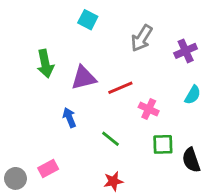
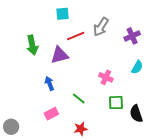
cyan square: (88, 20) -> (63, 14), turned -32
red line: (120, 88) -> (76, 36), moved
pink rectangle: (48, 169) -> (51, 114), moved

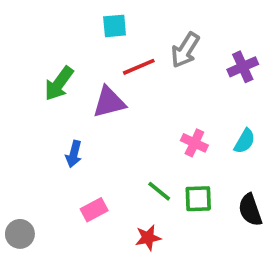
green arrow: (32, 45) -> (59, 84), turned 48
cyan semicircle: (137, 67) -> (245, 141), moved
blue arrow: (49, 83) -> (74, 154), moved, turned -144
green line: (79, 99) -> (159, 191), moved
green square: (116, 103) -> (198, 199), moved

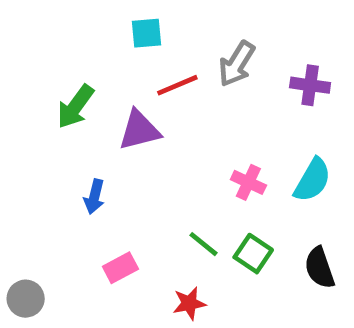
purple cross: (243, 67) -> (310, 85), turned 32
cyan semicircle: (245, 141) -> (312, 180), size x1.4
green square: (198, 199) -> (253, 254), turned 36

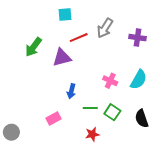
blue arrow: (94, 197) -> (71, 91), moved
green line: (203, 244) -> (90, 108), turned -40
red star: (189, 303) -> (92, 134), moved

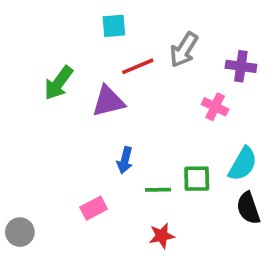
cyan semicircle: (139, 80) -> (243, 164), moved
pink cross: (110, 81) -> (215, 107), moved
green square: (112, 112) -> (197, 179), moved, turned -35

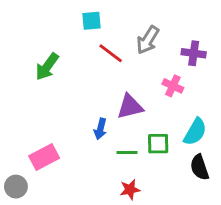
red line: (138, 66) -> (111, 53), turned 60
purple triangle: (108, 101) -> (130, 107), moved
pink rectangle: (94, 208) -> (44, 157), moved, size x1.4

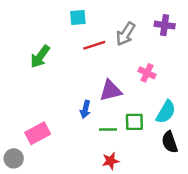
red line: (111, 53) -> (94, 45), turned -55
purple cross: (194, 53) -> (165, 25), moved

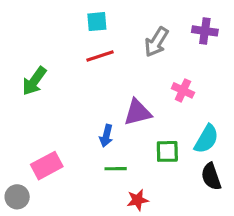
red line: (94, 45) -> (100, 56), moved
green arrow: (40, 57) -> (34, 81), moved
green line: (108, 129) -> (116, 169), moved

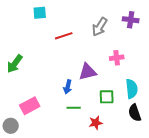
cyan square: (97, 22) -> (40, 13), moved
green arrow: (34, 81) -> (15, 64), moved
pink cross: (183, 90) -> (117, 58), turned -32
cyan semicircle: (206, 139) -> (132, 89), turned -36
red star: (138, 200) -> (96, 123), moved

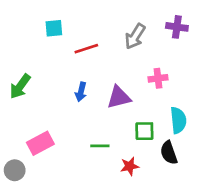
cyan square: (40, 13) -> (54, 28), moved
blue arrow: (68, 87) -> (81, 92), moved
black semicircle: (135, 113) -> (169, 153), moved

